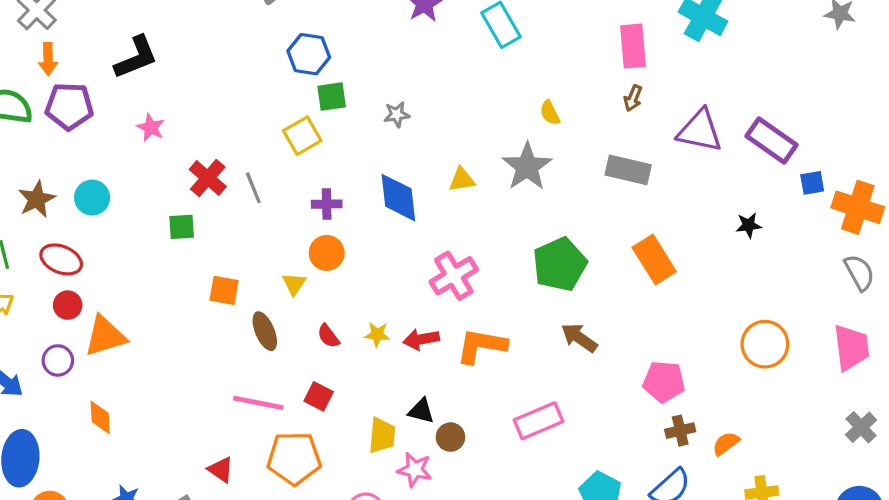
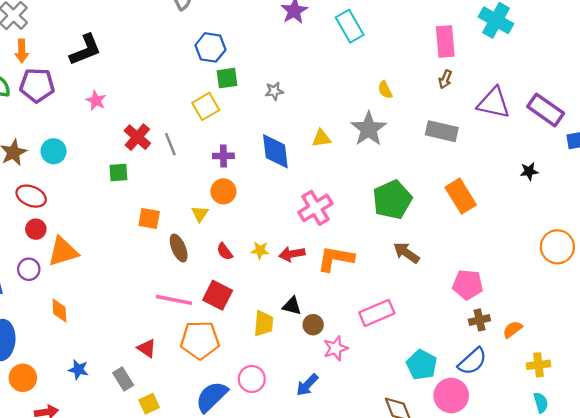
orange circle: (765, 344) -> (557, 247), moved
red square: (319, 396) -> (218, 295), size x1.4
pink star: (415, 470) -> (336, 348), moved, turned -30

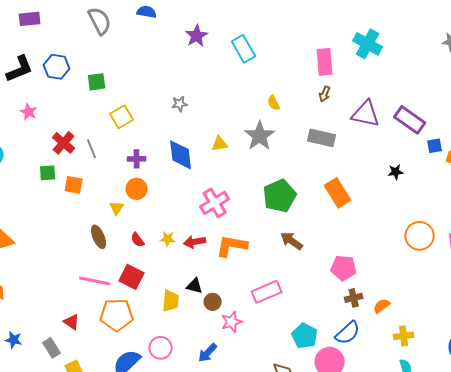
blue hexagon: (210, 47) -> (57, 67), moved
green square: (227, 78) -> (97, 82), moved
orange square: (149, 219) -> (74, 185), moved

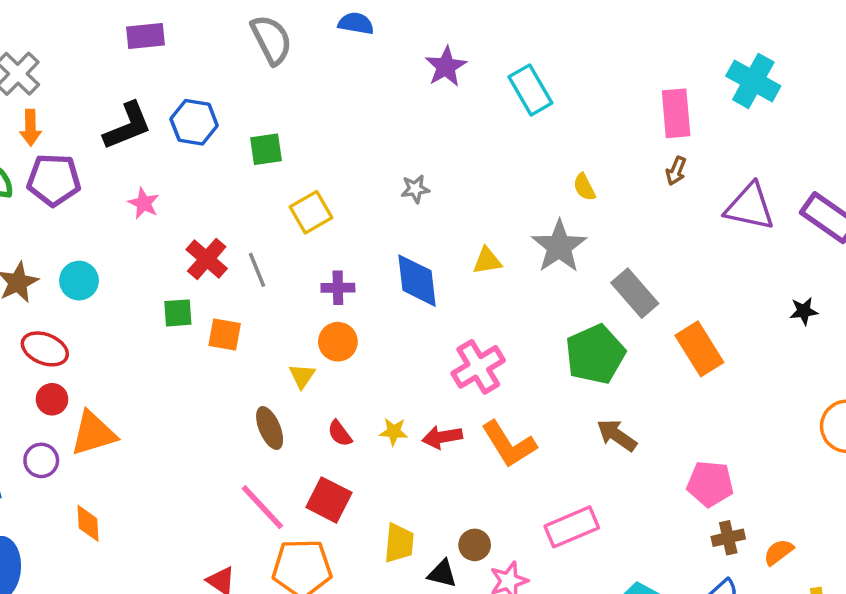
gray rectangle: (322, 138) -> (635, 293), moved, turned 36
orange L-shape: (232, 246) -> (509, 444), turned -132
pink line: (95, 281) -> (262, 507), turned 36
black triangle: (195, 286) -> (442, 574), moved

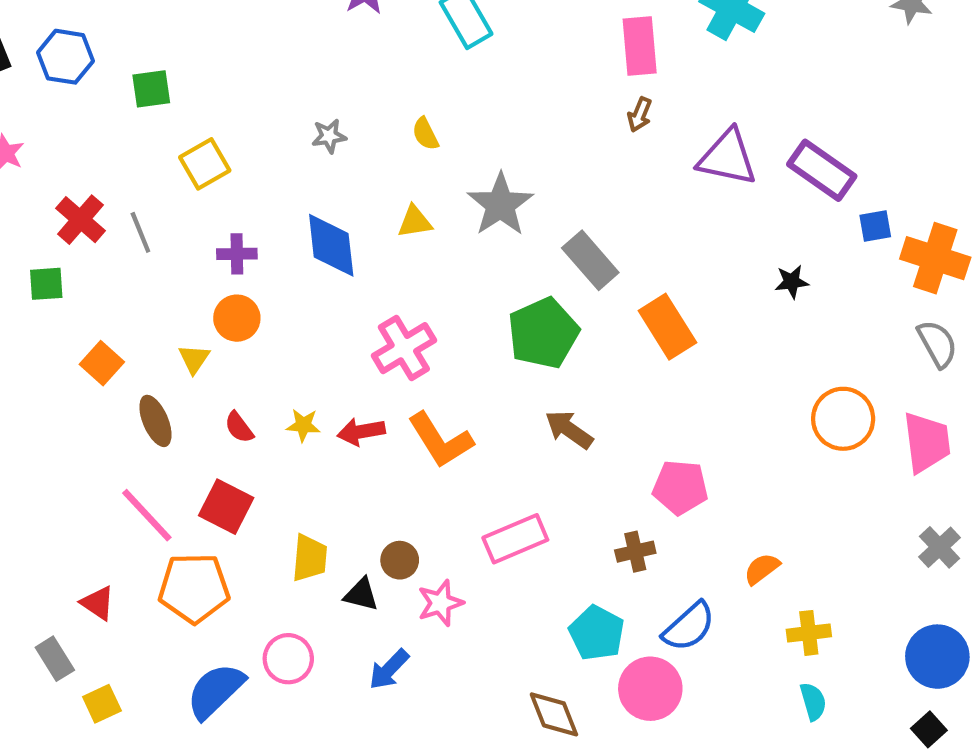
yellow semicircle: (584, 187) -> (425, 134), moved
orange square: (225, 335) -> (102, 363), moved, turned 32
brown cross: (728, 538) -> (635, 552), moved

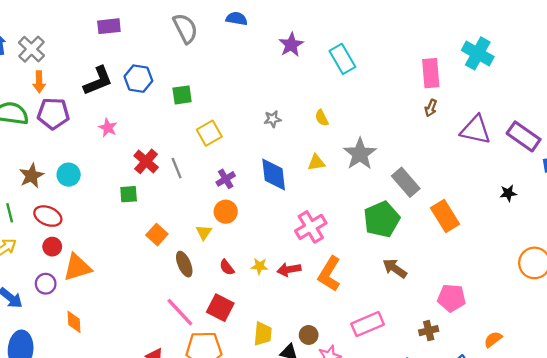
purple cross: (237, 254) -> (226, 179), turned -30
orange L-shape: (440, 440) -> (329, 274), turned 64

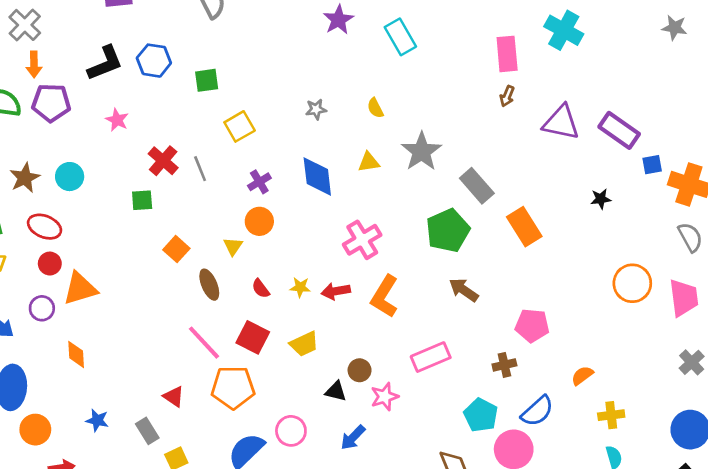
yellow trapezoid: (263, 334) -> (304, 344), moved, turned 60

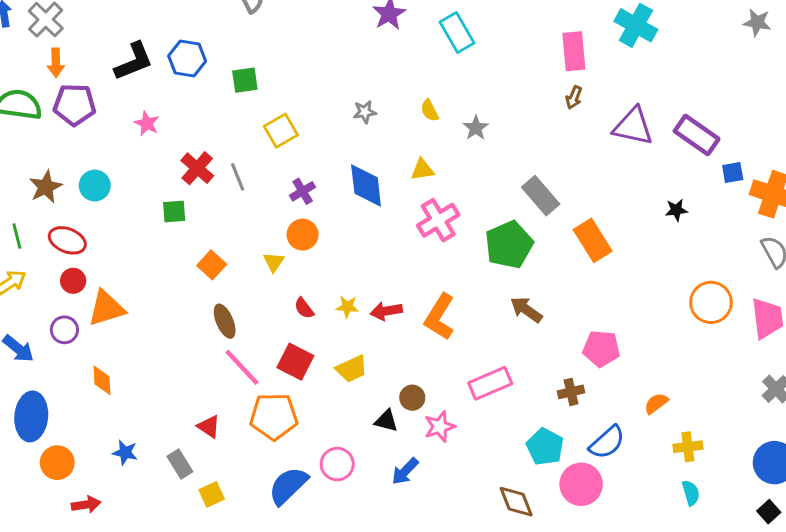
gray star: (421, 151) -> (476, 128), moved, size x0.6
pink cross: (362, 240) -> (438, 220), moved
brown ellipse: (209, 285) -> (225, 321), moved

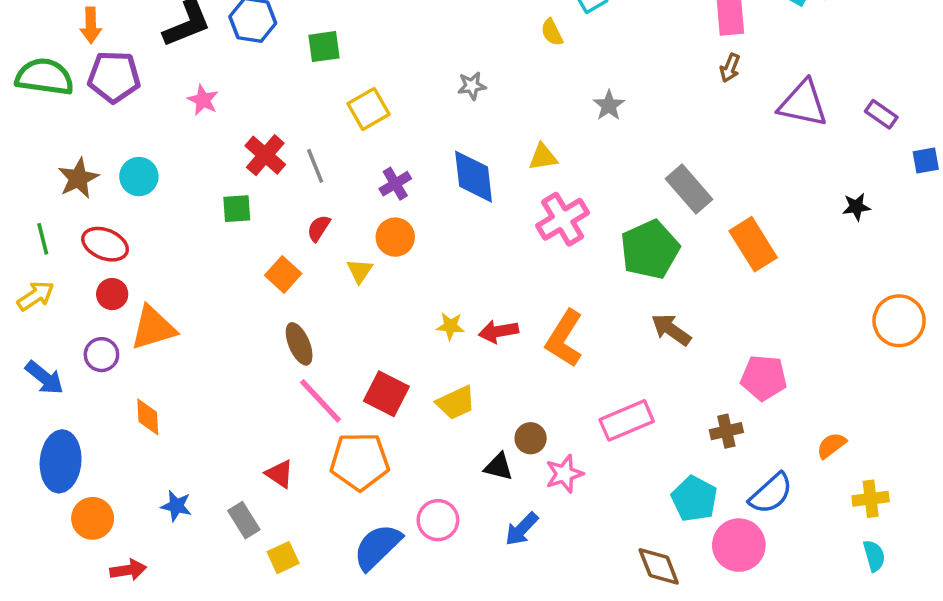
yellow semicircle: (430, 110) -> (552, 32), moved
purple rectangle: (697, 135) -> (881, 114), size x0.6
red semicircle: (304, 308) -> (319, 228), moved, turned 70

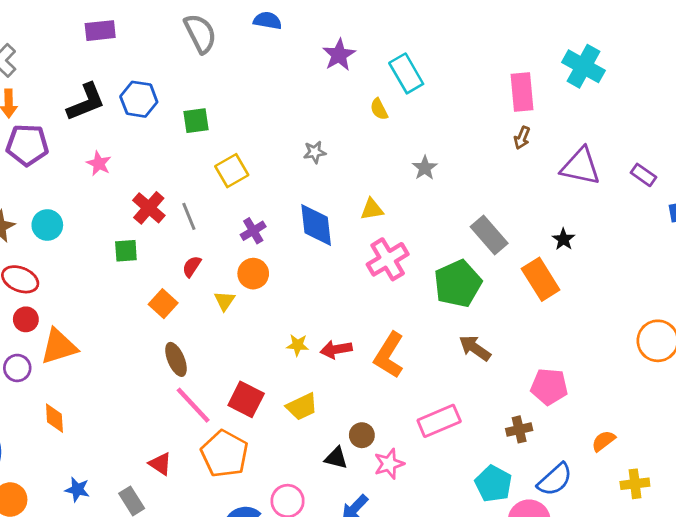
black star: (856, 207) -> (563, 239), moved, turned -30
orange pentagon: (360, 461) -> (225, 454), turned 30

